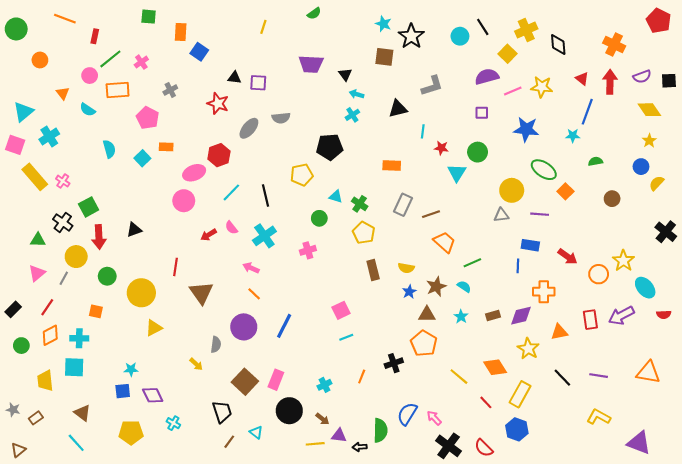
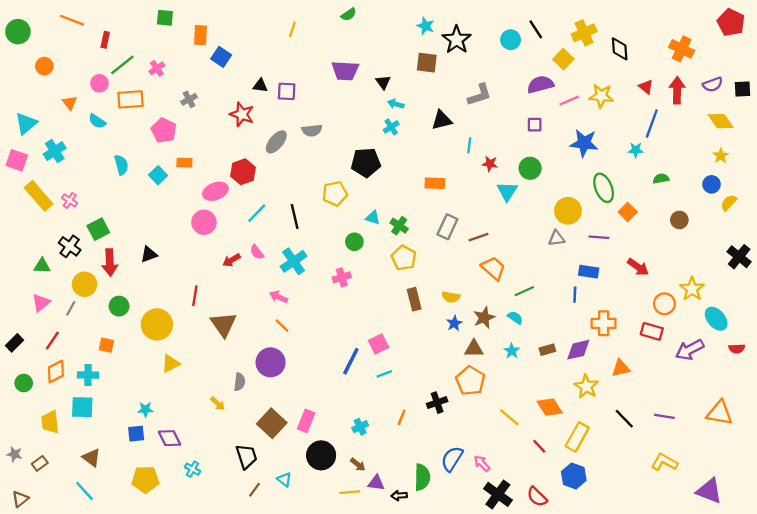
green ellipse: (544, 170) -> (604, 188), turned 35
red arrow: (568, 257) -> (638, 267), moved
red rectangle: (590, 320) -> (652, 331), moved, turned -66
blue line: (284, 326) -> (351, 361), moved

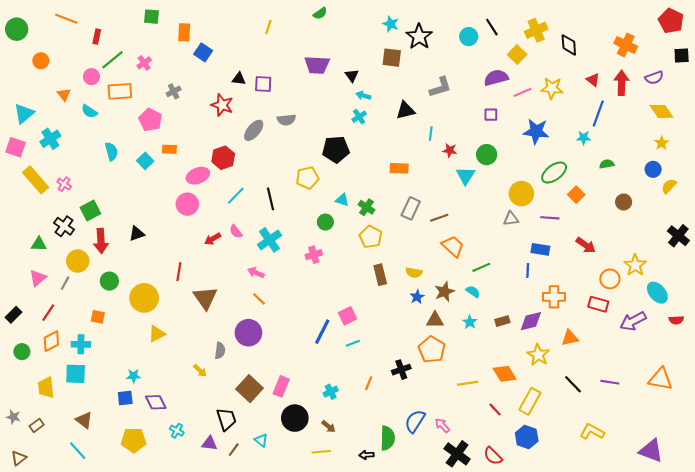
black square: (743, 89) -> (682, 56), moved
green ellipse: (604, 188) -> (554, 172), turned 75
yellow line: (509, 417) -> (468, 383), turned -48
yellow L-shape: (664, 462) -> (592, 432), moved
purple triangle: (376, 483) -> (209, 443), moved

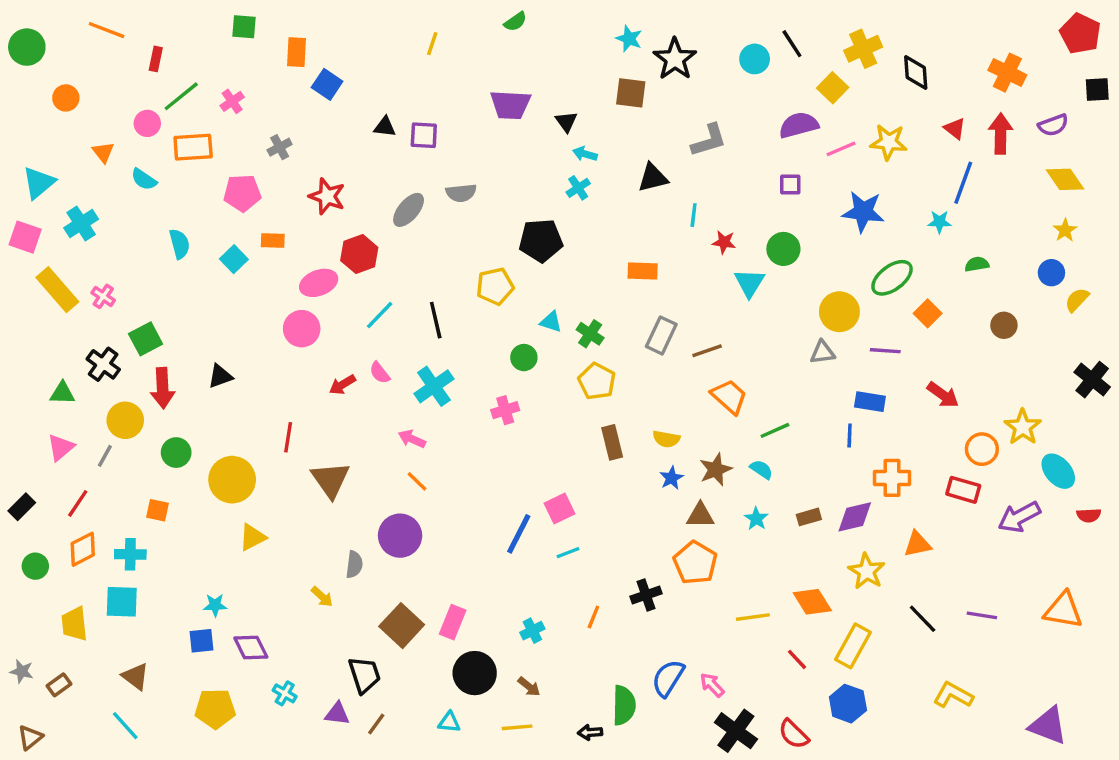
red star: (222, 105) -> (327, 196), moved
pink pentagon: (150, 120) -> (242, 193), turned -30
cyan triangle: (261, 440) -> (449, 722), moved, turned -32

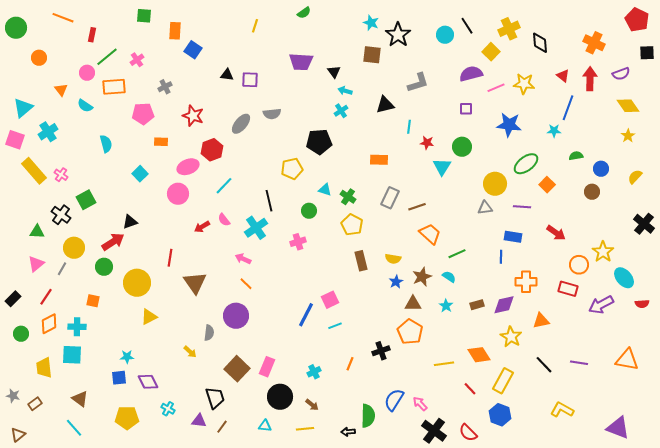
cyan square: (234, 259) -> (140, 174), moved
blue circle: (1051, 273) -> (601, 169), moved
black line: (436, 320) -> (269, 201), moved
red arrow: (163, 388) -> (113, 242), moved, turned -120

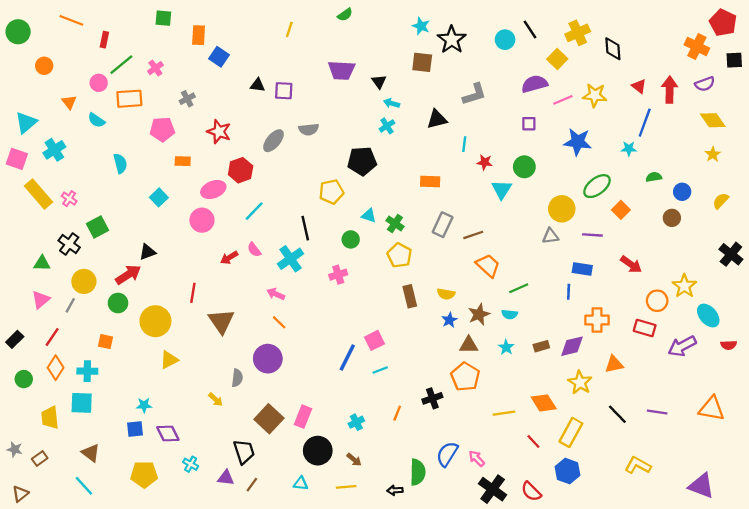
orange cross: (594, 43) -> (697, 46), moved
cyan semicircle: (449, 277) -> (510, 314), turned 152
orange diamond: (49, 324) -> (56, 368), turned -30

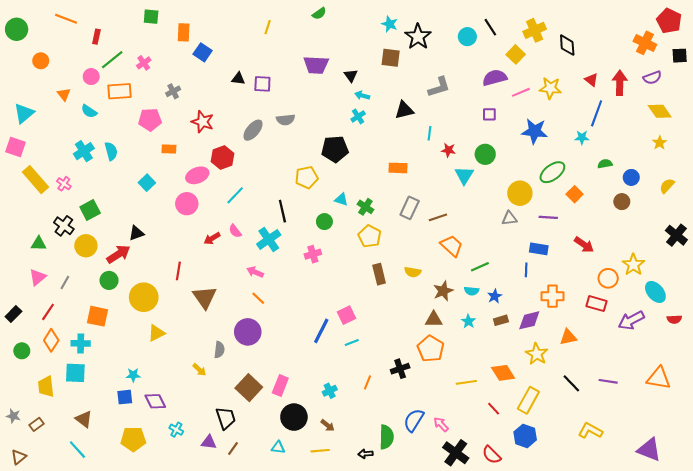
cyan cross: (54, 150) -> (84, 151), moved
yellow circle: (84, 281) -> (86, 246), moved
blue star: (449, 320) -> (495, 296), moved
orange square: (105, 342) -> (97, 316), size x1.5

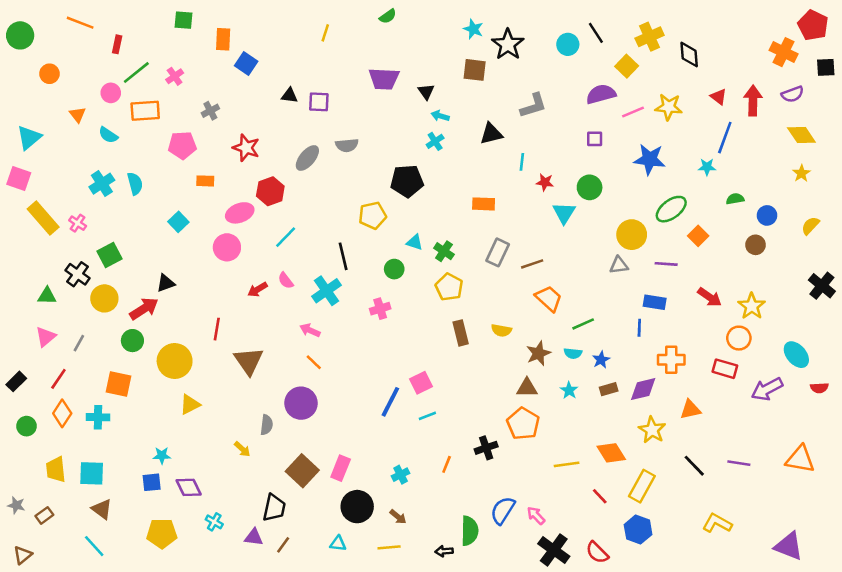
yellow star: (633, 265) -> (752, 306), moved
cyan square: (75, 373) -> (92, 473), moved
black trapezoid: (226, 418) -> (274, 508), turned 30

